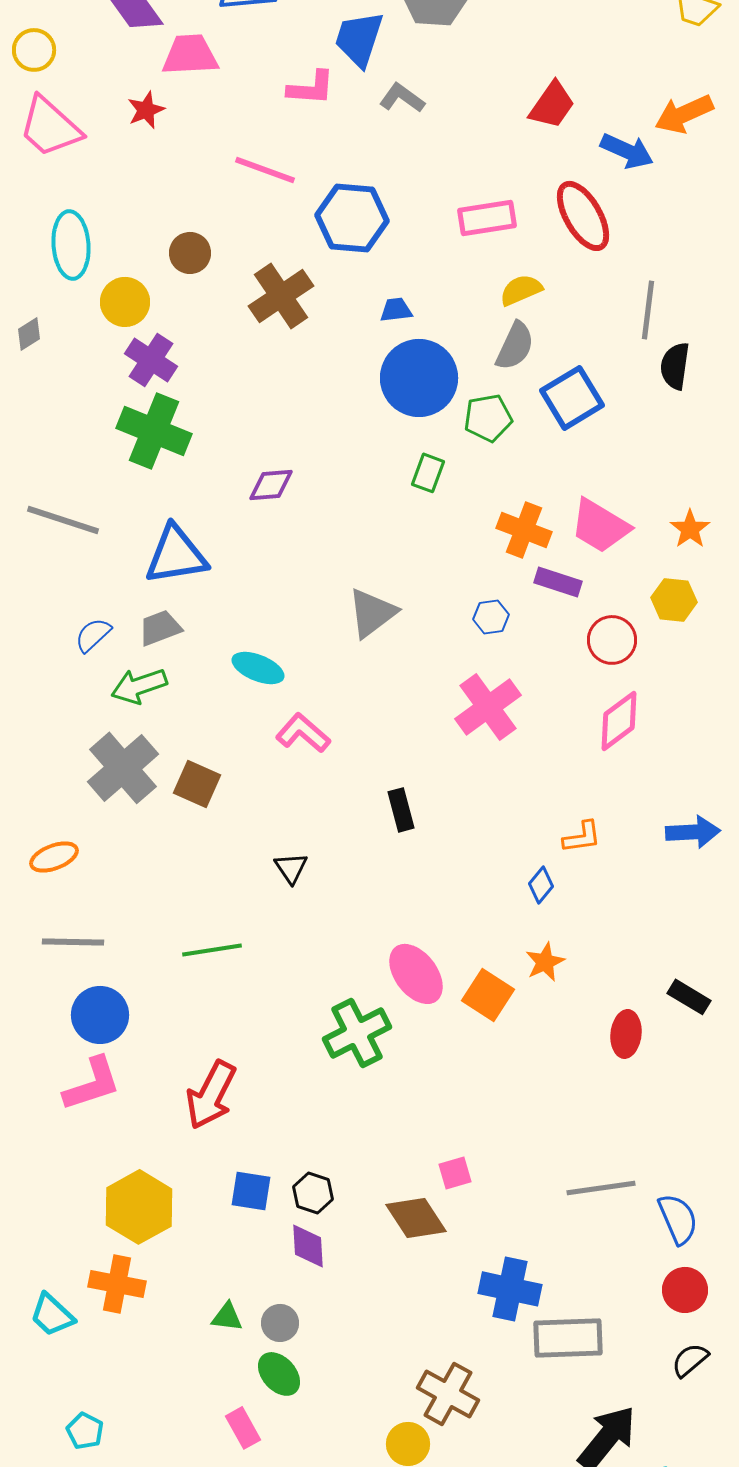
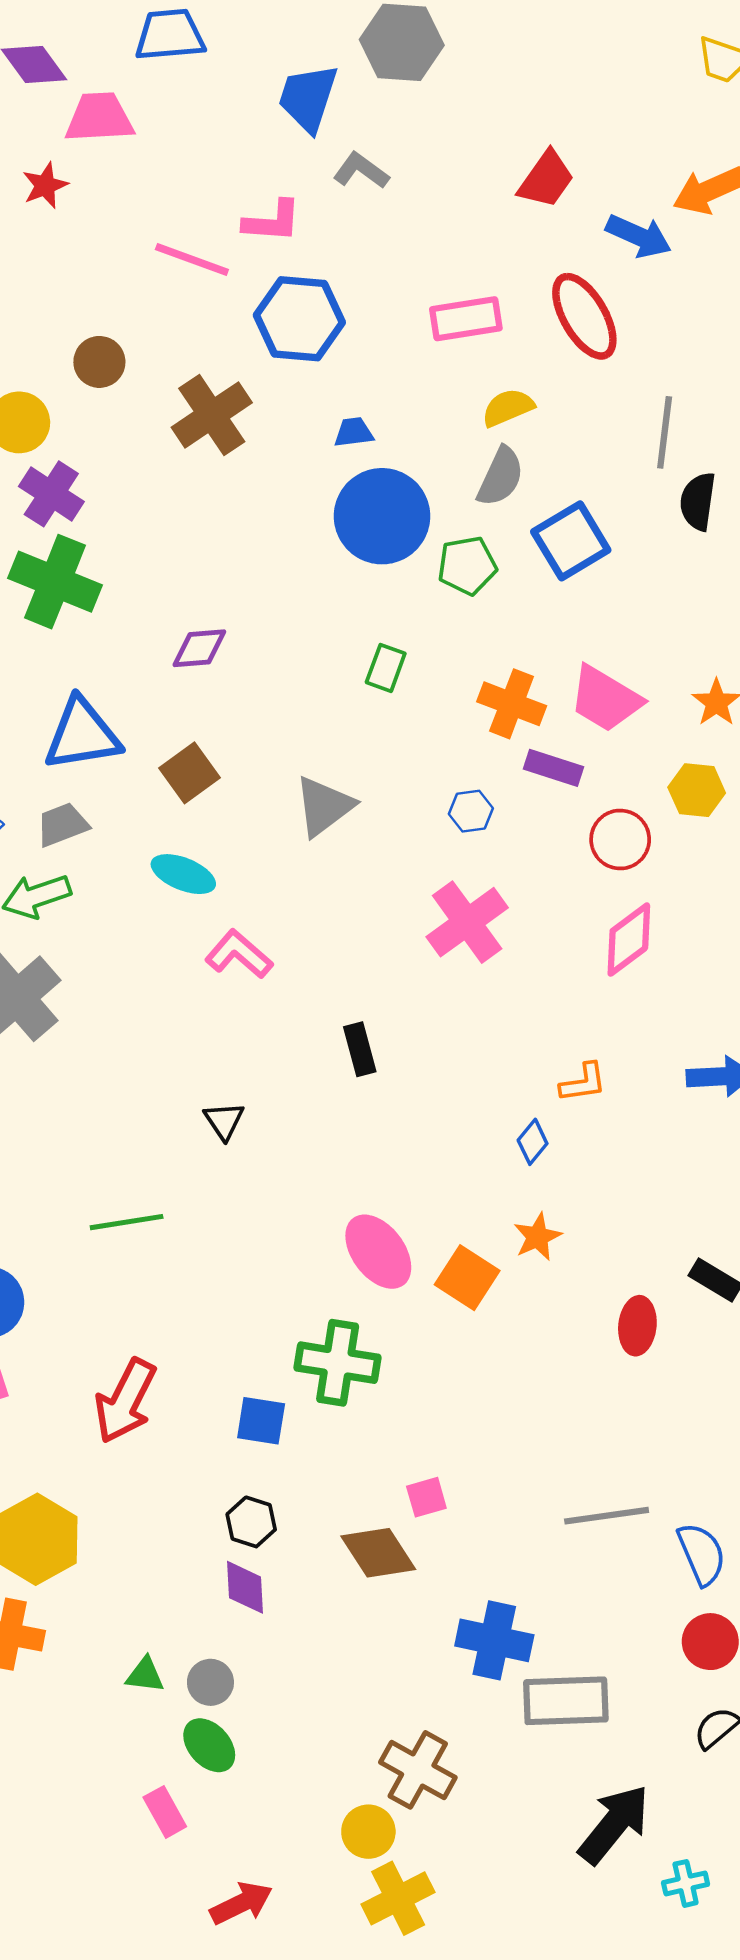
pink L-shape: (311, 88) -> (272, 221), moved
green rectangle: (428, 473) -> (386, 668), moved
brown square: (197, 784) -> (189, 773), moved, turned 30
green cross: (357, 1033) -> (338, 1363), moved, turned 36
blue square: (251, 1191) -> (261, 1421), moved

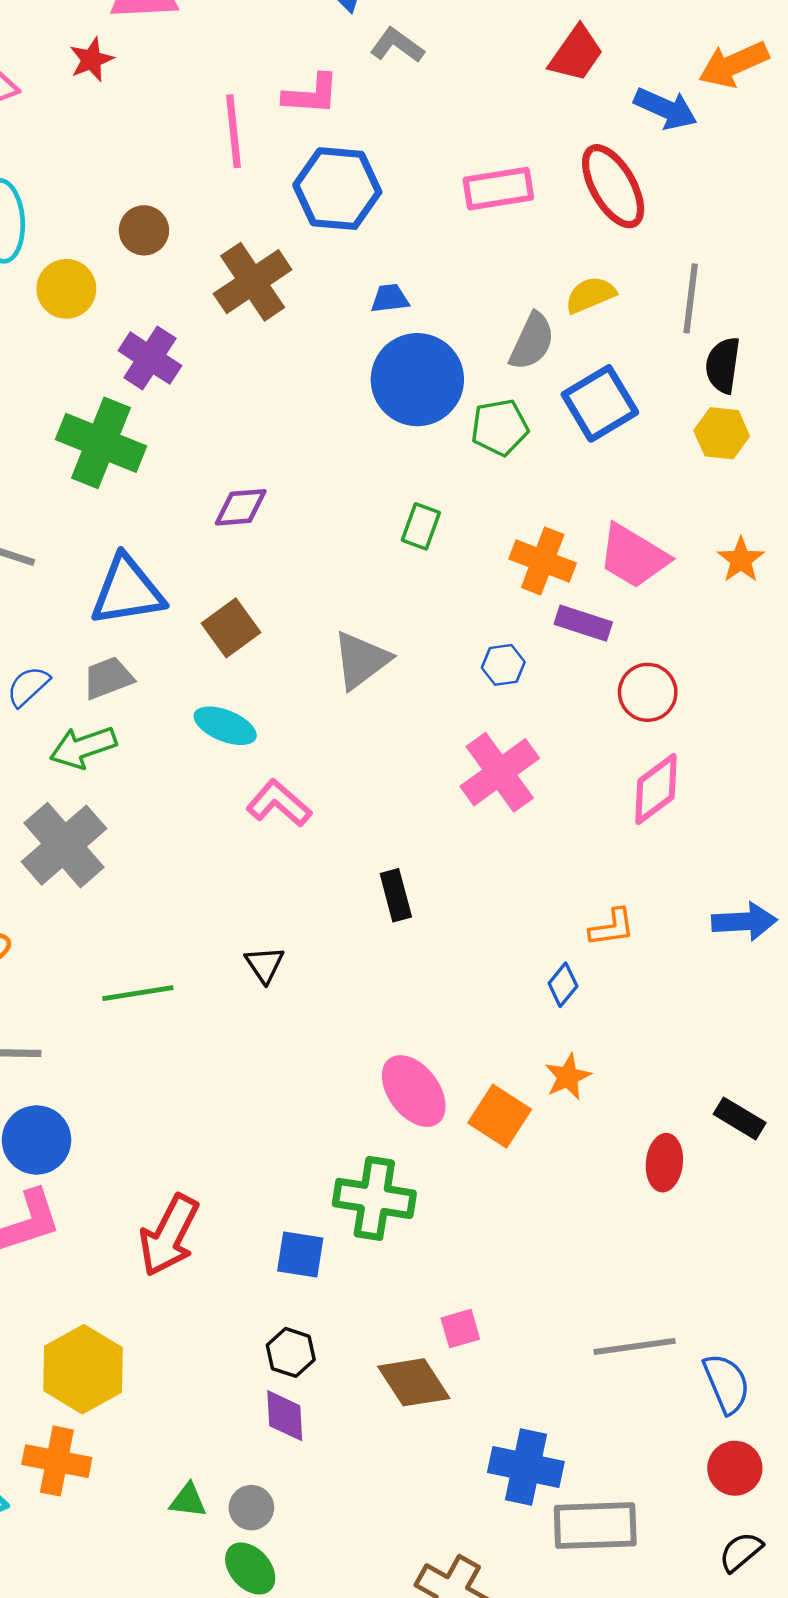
pink line: (192, 260) -> (233, 131), turned 64
yellow semicircle: (508, 408) -> (590, 295), moved
purple cross: (51, 494) -> (150, 358), moved
yellow hexagon: (697, 790) -> (722, 433), moved
green line: (127, 1222) -> (138, 993), moved

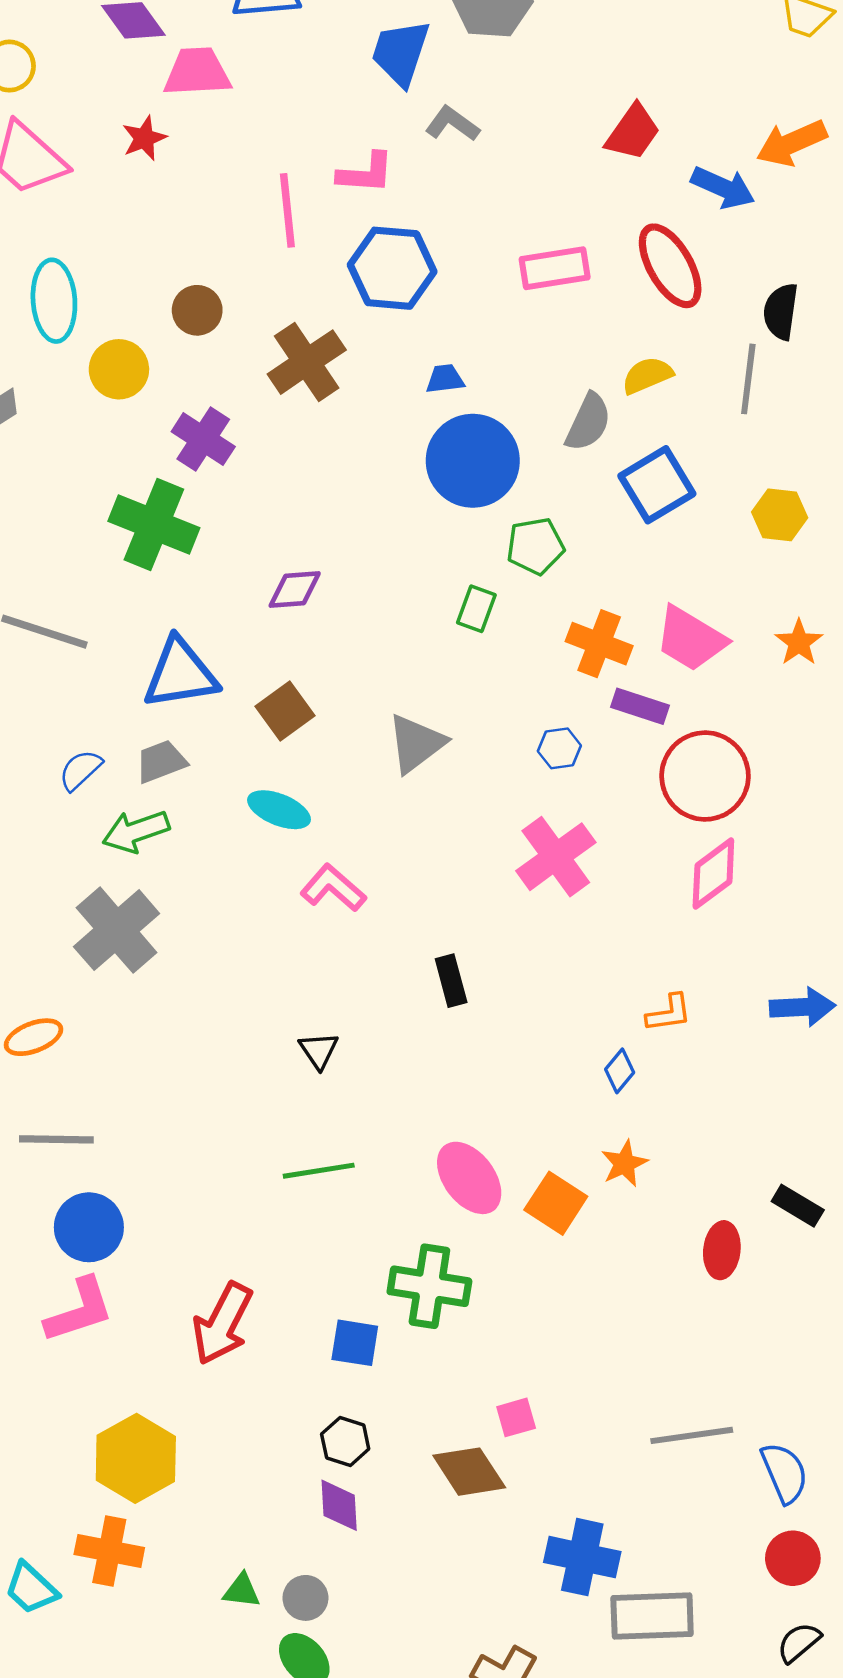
black semicircle: (723, 365) -> (781, 312), moved
green pentagon: (500, 427) -> (535, 546), moved
red circle: (648, 692) -> (705, 776), size x1.5
green line: (138, 993) -> (319, 1171), moved

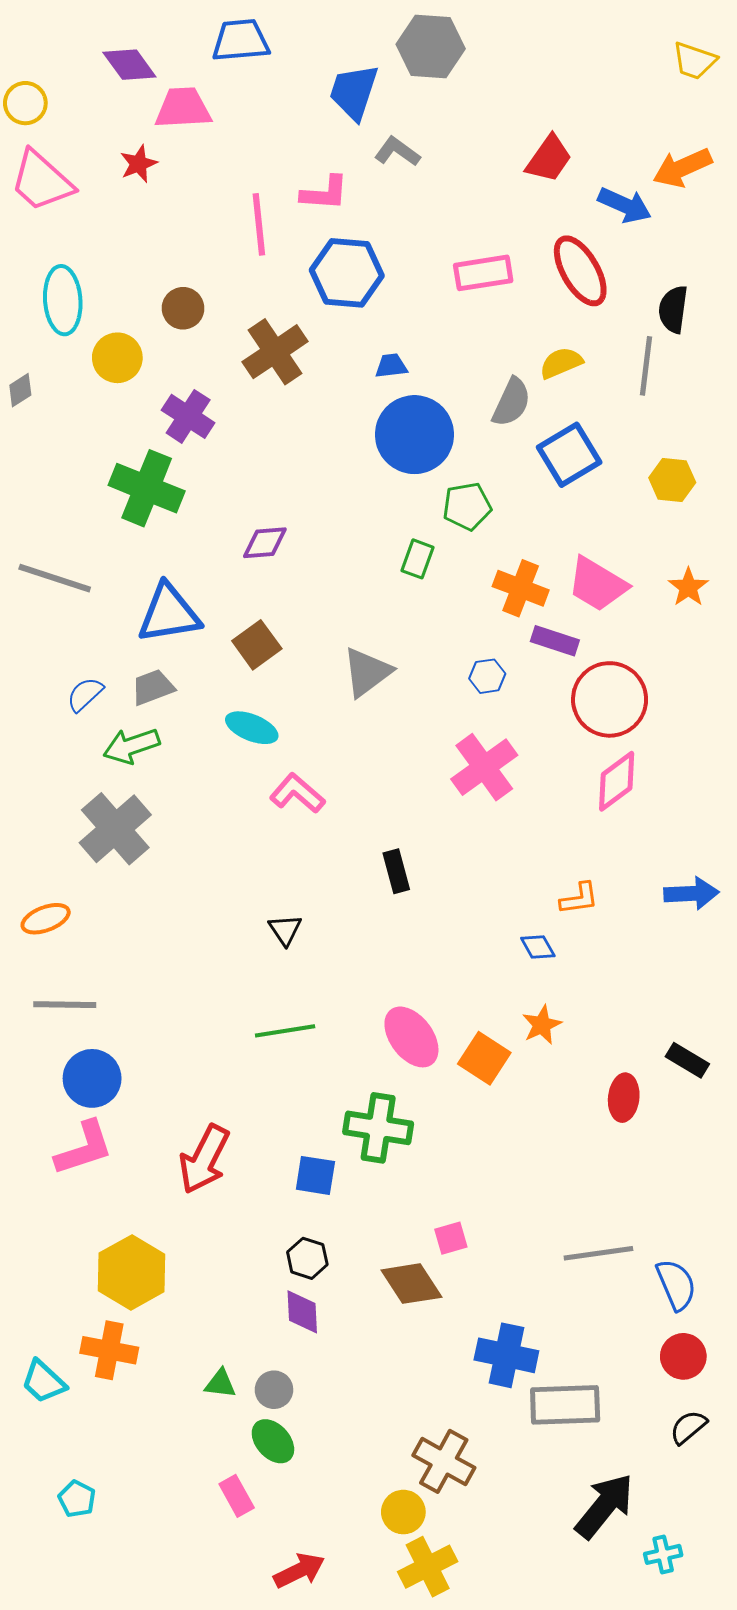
blue diamond: (620, 1071) -> (538, 947), turned -69

